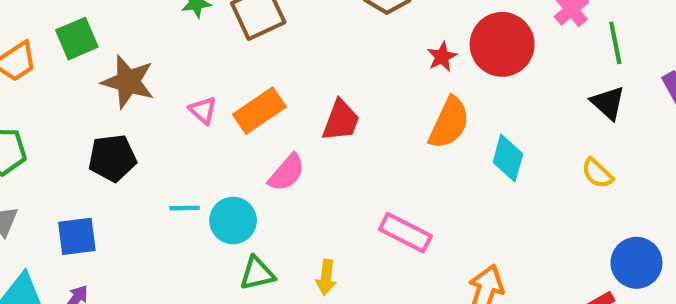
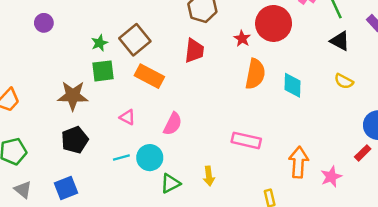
green square: (77, 39) -> (103, 71), moved, turned 30
pink triangle: (203, 110) -> (127, 117), moved
orange rectangle: (259, 111) -> (149, 76), moved, turned 76
red trapezoid: (341, 120) -> (194, 51), moved

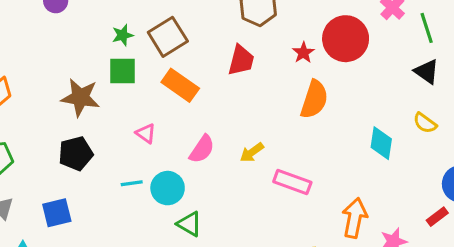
cyan diamond: (292, 85) -> (381, 143), moved
yellow arrow: (209, 176) -> (252, 152), moved, turned 54
green triangle: (170, 183) -> (189, 224), turned 50

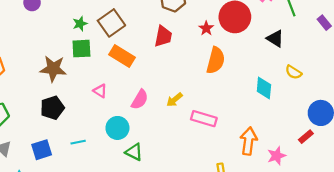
black triangle: (427, 72) -> (275, 38), moved
cyan line: (132, 183) -> (78, 142), moved

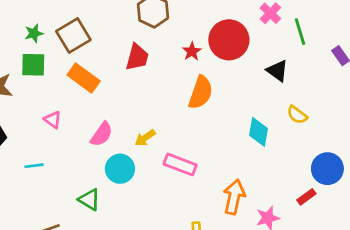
cyan circle: (117, 128) -> (120, 169), moved
cyan line: (78, 142) -> (34, 166), moved

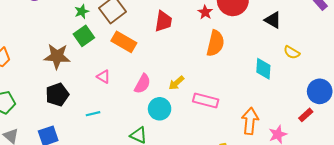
green square: (33, 65) -> (84, 36), turned -30

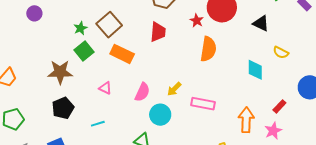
red rectangle: (306, 115) -> (279, 106), moved

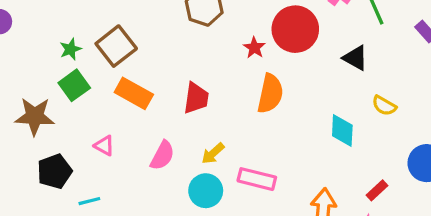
red trapezoid: (158, 32) -> (196, 98), moved
black pentagon: (63, 108) -> (55, 171), moved
cyan circle: (160, 115) -> (206, 191), moved

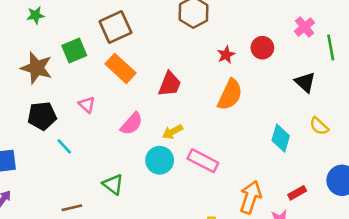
red circle: (295, 29) -> (262, 48), size x0.6
green star: (70, 49) -> (36, 15), moved
cyan line: (89, 201) -> (64, 146), turned 48

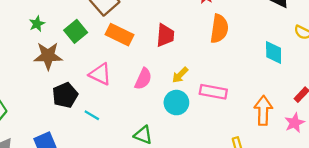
green star: (36, 15) -> (37, 24), moved
pink triangle: (87, 105) -> (100, 74), size x1.5

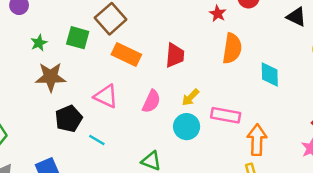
green square: (76, 31) -> (78, 38), moved, turned -35
cyan diamond: (274, 52) -> (270, 74), moved
orange arrow: (263, 110) -> (257, 140), moved

